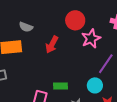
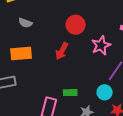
red circle: (75, 20) -> (76, 25), moved
gray semicircle: (26, 27) -> (25, 23), moved

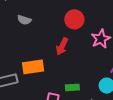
orange rectangle: (21, 54) -> (33, 67), moved

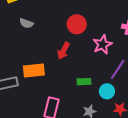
green rectangle: (72, 87) -> (84, 82), moved

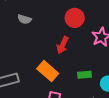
orange rectangle: (34, 71) -> (48, 71), moved, turned 50

